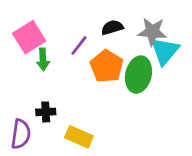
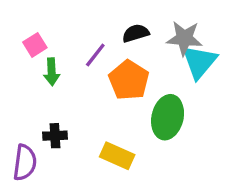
pink square: (29, 37) -> (35, 45), size x0.6
green ellipse: (138, 75) -> (168, 117), moved
yellow rectangle: (79, 137) -> (117, 156), moved

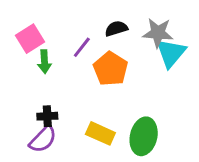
pink square: (35, 45) -> (30, 39), size x1.4
green ellipse: (168, 117) -> (144, 136), moved
purple semicircle: (25, 163) -> (43, 139), moved, turned 36

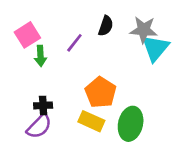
black semicircle: (116, 29) -> (106, 26), turned 126
orange pentagon: (111, 69) -> (101, 92), moved

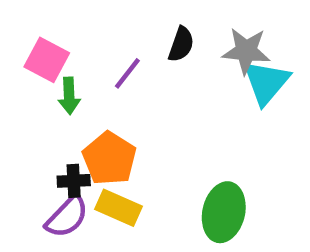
pink square: (27, 35) -> (47, 60), turned -30
orange pentagon: (101, 92) -> (109, 158), moved
yellow rectangle: (91, 121) -> (118, 208), moved

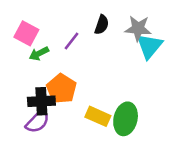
green arrow: (69, 96) -> (39, 54), turned 66
black cross: (74, 181) -> (41, 101), size x1.5
yellow rectangle: (118, 208) -> (98, 116), moved

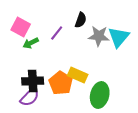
gray star: (138, 28) -> (99, 36), moved
orange pentagon: (61, 89) -> (61, 83), moved
yellow rectangle: (98, 116) -> (78, 75), moved

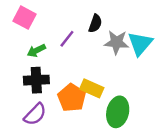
pink square: (21, 27) -> (25, 18), moved
black cross: (33, 81) -> (36, 80), moved

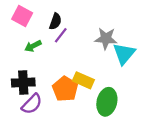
black semicircle: (95, 23) -> (55, 21), moved
cyan triangle: (140, 44) -> (124, 54), moved
black cross: (36, 80) -> (23, 82), moved

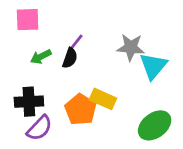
pink square: (22, 16) -> (28, 20), turned -30
black semicircle: (55, 21) -> (70, 58), moved
green ellipse: (107, 102) -> (155, 125), moved, turned 40

